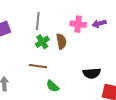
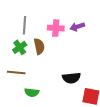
gray line: (38, 21) -> (25, 25), moved
green semicircle: (53, 86) -> (32, 92), turned -32

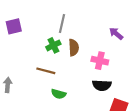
purple arrow: (77, 27) -> (116, 34), turned 48
pink cross: (56, 28) -> (100, 61), moved

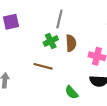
green semicircle: (59, 94) -> (72, 92), moved, turned 32

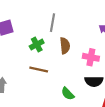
green cross: (51, 41) -> (37, 44), moved

